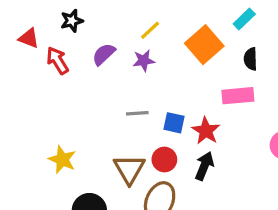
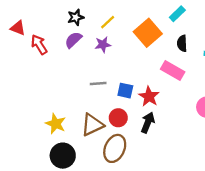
black star: (72, 21) -> (76, 17), moved
pink rectangle: (238, 96) -> (173, 71), turned 35
yellow star: (62, 160) -> (56, 124), moved
brown triangle: (129, 169) -> (92, 125), turned 35

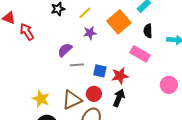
purple semicircle: (73, 40) -> (65, 50), moved
purple star: (103, 45) -> (90, 33), moved
red star: (149, 96) -> (120, 76), turned 30

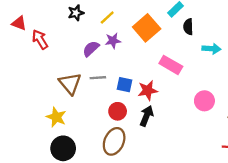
black semicircle: (148, 31) -> (188, 27), moved
purple semicircle: (65, 50) -> (91, 49), moved
brown triangle: (72, 100) -> (70, 83), moved, turned -45

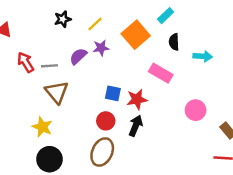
black semicircle: (188, 27) -> (174, 42), moved
red arrow: (40, 39) -> (26, 62), moved
gray line: (98, 78) -> (49, 66), moved

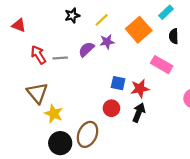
brown triangle: (57, 92) -> (37, 93), moved
brown ellipse: (102, 152) -> (87, 134), moved

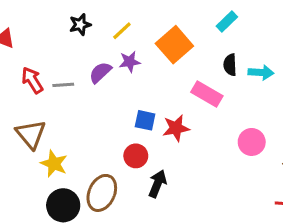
cyan rectangle: (166, 12) -> (227, 21), moved
black semicircle: (174, 36) -> (230, 65), moved
black arrow: (139, 113) -> (157, 184), moved

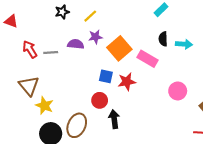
orange square: (174, 45) -> (119, 48), moved
purple semicircle: (100, 72) -> (76, 44), turned 49
black arrow: (157, 184) -> (114, 119), turned -30

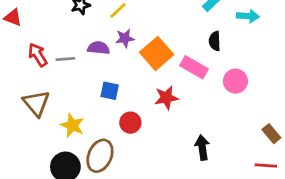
cyan arrow: (184, 44) -> (248, 16), moved
blue square: (106, 76) -> (110, 91), moved
pink circle: (178, 91) -> (235, 81), moved
yellow star: (44, 106) -> (72, 125), moved
black arrow: (114, 119) -> (202, 147), moved

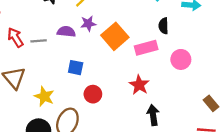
pink rectangle: (194, 67) -> (146, 48), turned -45
red star: (166, 98) -> (139, 85), moved, turned -30

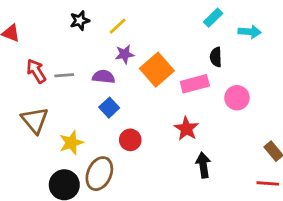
purple semicircle: (66, 32) -> (104, 77), moved
blue square: (76, 68) -> (109, 108), turned 35
yellow star: (44, 96) -> (71, 143), turned 30

